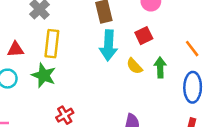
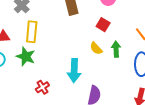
red square: (144, 36) -> (103, 25), turned -32
cyan arrow: (109, 45) -> (74, 71), moved

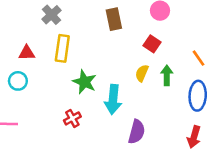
yellow semicircle: (96, 48) -> (142, 73), turned 64
green star: (26, 57) -> (84, 82), moved

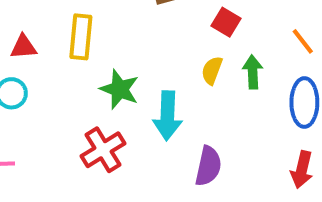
red cross: (72, 118) -> (103, 150), size x1.5

